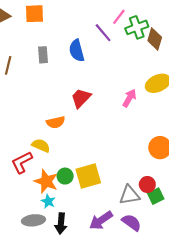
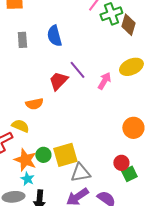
purple line: (103, 33) -> (77, 70), moved
gray triangle: (129, 195) -> (80, 173), moved

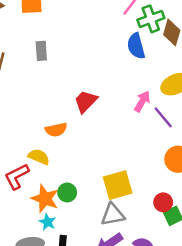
blue semicircle: (54, 36) -> (136, 46), moved
purple line: (77, 70) -> (163, 117), moved
yellow square: (65, 155) -> (118, 185), moved

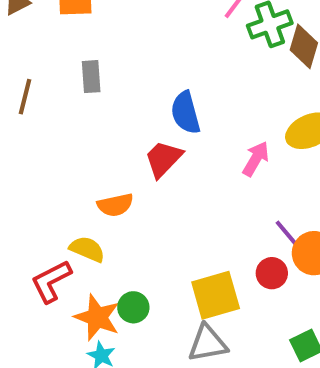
blue semicircle: (136, 46) -> (186, 113), moved
purple line: (163, 117) -> (290, 237), moved
red circle: (163, 202) -> (272, 273), moved

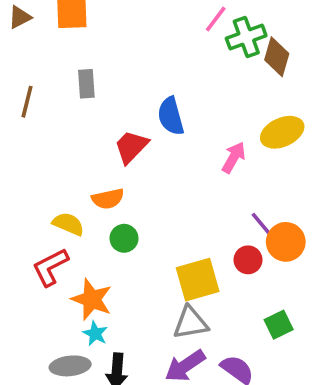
red trapezoid: (163, 159) -> (131, 147), moved
yellow semicircle: (87, 249) -> (68, 224), moved
green circle: (133, 307) -> (124, 238), moved

